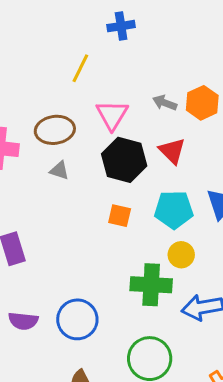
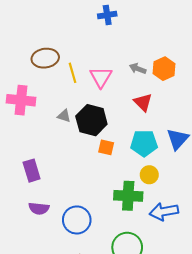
yellow line: (80, 68) -> (73, 73), moved, turned -42
brown ellipse: (55, 130) -> (45, 58), moved
black hexagon: (124, 160) -> (91, 120), moved
purple semicircle: (23, 321) -> (39, 208), moved

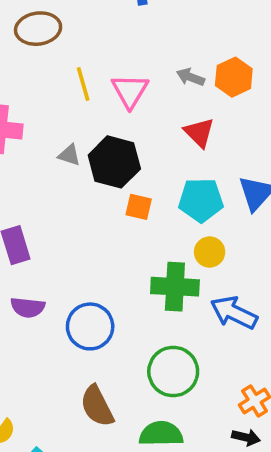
brown ellipse: (45, 58) -> (38, 29), moved
blue arrow: (164, 212) -> (234, 313), turned 36

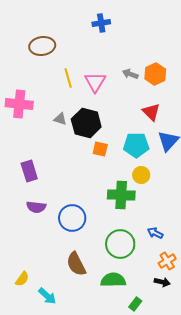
red triangle: (199, 132) -> (151, 112), moved
blue arrow: (234, 313) -> (155, 233), moved, size x0.6

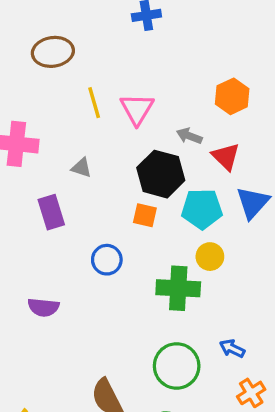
gray arrow: (130, 74) -> (189, 136), moved
black hexagon: (86, 123) -> (161, 174), moved
purple rectangle: (29, 171) -> (51, 212), moved
blue circle: (72, 218) -> (107, 260), moved, size x0.7

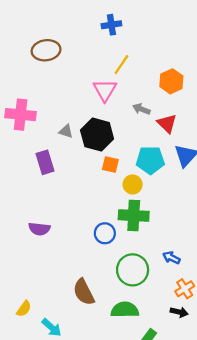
yellow line: (94, 103) -> (121, 65), moved, turned 50
black hexagon: (161, 174) -> (97, 135), moved
yellow circle: (210, 257) -> (133, 184), moved
blue circle: (107, 260) -> (105, 233), moved

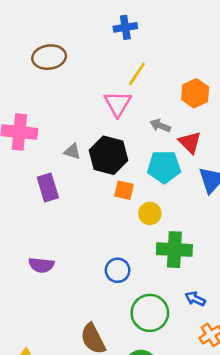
cyan pentagon: (150, 160) -> (164, 167), moved
green cross: (134, 216) -> (174, 250), moved

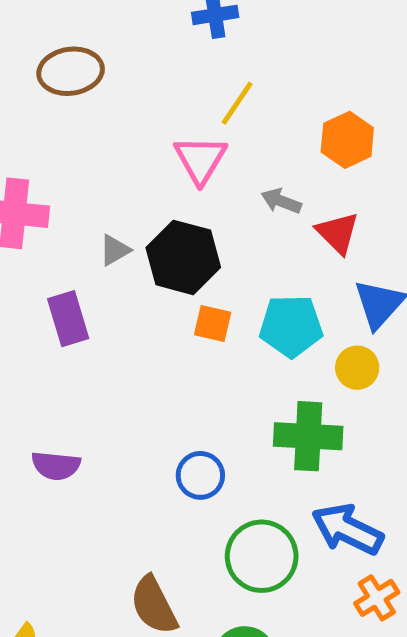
gray triangle: (72, 151) -> (115, 250), turned -48
cyan pentagon: (164, 167) -> (291, 326), moved
yellow circle: (150, 213) -> (357, 368), moved
blue arrow: (195, 299) -> (347, 529), size x1.8

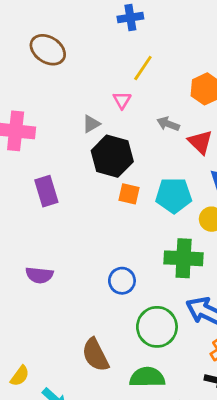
brown ellipse: (71, 71) -> (48, 50), turned 40
pink triangle: (200, 159) -> (122, 100), size x0.6
gray triangle: (115, 250) -> (91, 124), moved

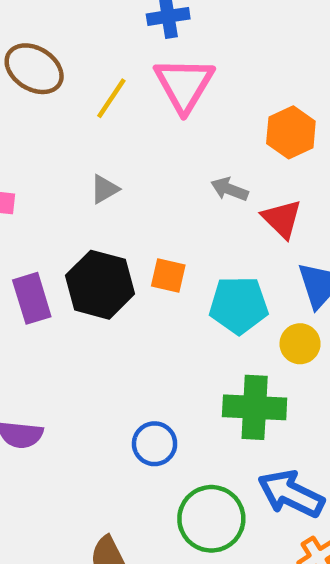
yellow line: (143, 68) -> (111, 98), moved
pink triangle: (122, 100) -> (184, 85), moved, size x2.0
black hexagon: (112, 156) -> (100, 285), moved
orange square: (129, 194) -> (168, 276), moved

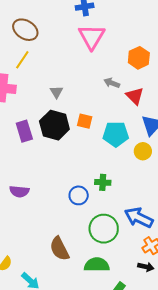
yellow line: (111, 98) -> (22, 60), moved
gray triangle: (105, 189) -> (56, 92), moved, turned -32
green cross: (255, 407) -> (103, 182), moved, size x0.6

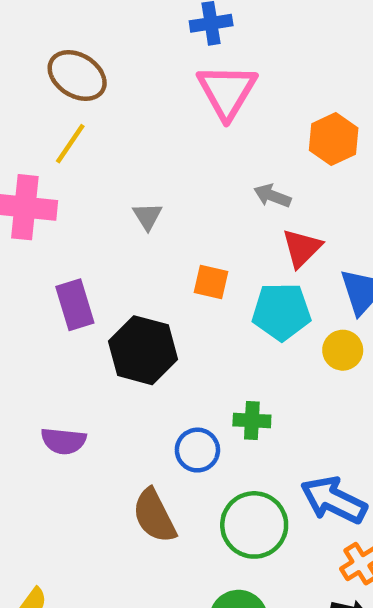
red triangle: (135, 96) -> (302, 248), moved, turned 30
black hexagon: (54, 125) -> (143, 350), moved
brown semicircle: (59, 249) -> (154, 516), moved

